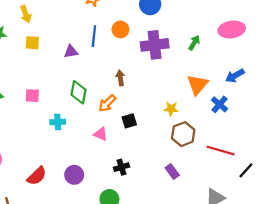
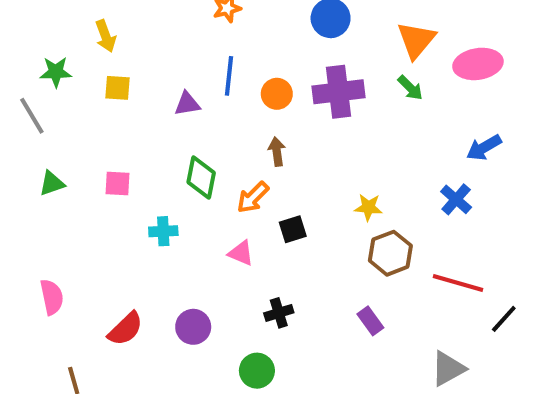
orange circle: (120, 29) -> (277, 94), moved
green arrow: (194, 43) -> (410, 88), turned 104
orange triangle: (197, 85) -> (416, 40), moved

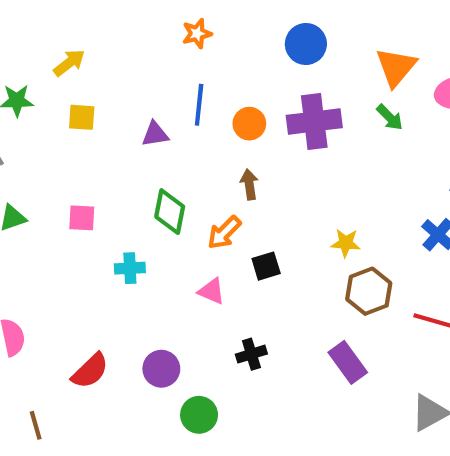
yellow arrow: (106, 36) -> (69, 63), turned -108
purple rectangle: (370, 321) -> (348, 362), size x1.4
green circle: (257, 371) -> (199, 415), moved

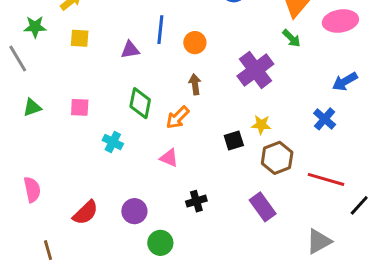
purple cross: (314, 122) -> (255, 70), moved, turned -30
black square: (266, 266) -> (234, 141), moved
cyan cross: (130, 268) -> (113, 142), turned 30

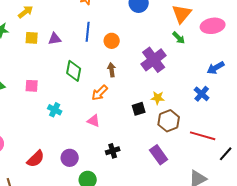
purple triangle: (130, 50) -> (55, 39), moved
green diamond: (140, 103) -> (74, 71), moved

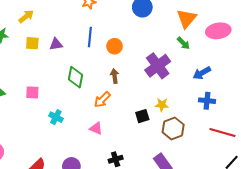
blue arrow: (216, 68) -> (202, 73), moved
blue cross: (202, 94) -> (207, 101), turned -35
red line: (203, 136) -> (222, 133), moved

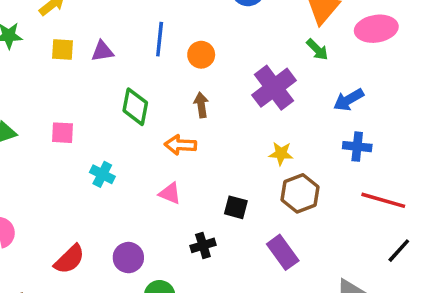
orange arrow: (102, 100) -> (180, 145), turned 48
black square: (142, 116) -> (236, 207), moved, turned 32

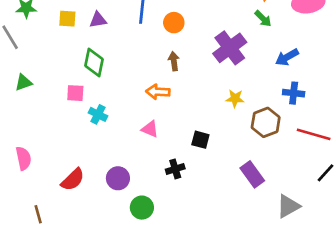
green diamond: (135, 107) -> (94, 63), moved
pink square: (62, 133) -> (75, 93), moved
brown hexagon: (300, 193) -> (266, 122), moved
purple rectangle: (283, 252) -> (252, 174), moved

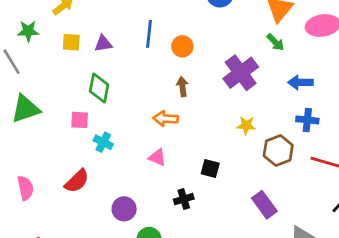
blue arrow: (287, 57) -> (300, 82), turned 30
green triangle: (23, 82) -> (25, 109), size x1.6
red semicircle: (73, 180) -> (77, 181), moved

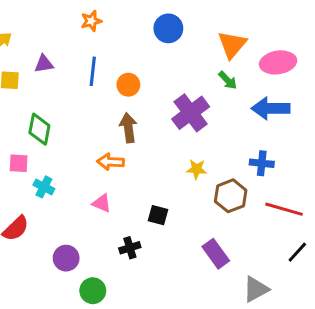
purple triangle: (103, 44) -> (44, 64), moved
blue arrow: (300, 82) -> (271, 108), moved, size x1.4
brown arrow: (182, 87) -> (128, 128), size x1.4

